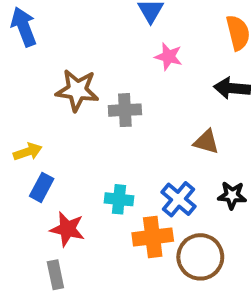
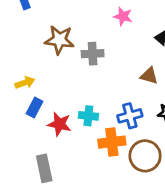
blue cross: (178, 199) -> (130, 116), turned 35
red star: (67, 229) -> (59, 124), moved
gray rectangle: (55, 275) -> (44, 168), size x1.4

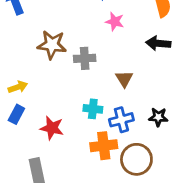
brown triangle: (149, 76) -> (124, 79), moved, turned 42
blue rectangle: (35, 108) -> (16, 114), moved
cyan cross: (88, 116) -> (93, 109), moved

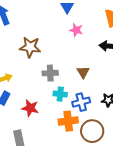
gray cross: (85, 58) -> (50, 73), moved

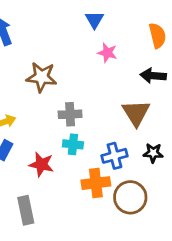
brown triangle: (83, 72) -> (136, 113), moved, size x1.5
cyan cross: (60, 94) -> (73, 144), moved

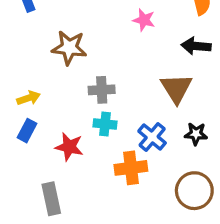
blue cross: (115, 156) -> (152, 137), turned -35
brown circle: (130, 197) -> (194, 191), moved

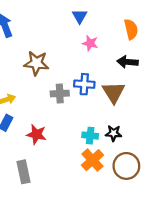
cyan cross: (105, 124) -> (90, 136), moved
black star: (196, 134) -> (114, 133), moved
blue cross: (152, 137) -> (84, 84), moved, turned -36
orange cross: (131, 168) -> (92, 160), moved, turned -35

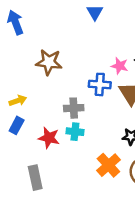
pink star: (90, 43) -> (120, 66), moved
gray cross: (60, 93) -> (74, 108), moved
cyan cross: (90, 136) -> (75, 132), moved

